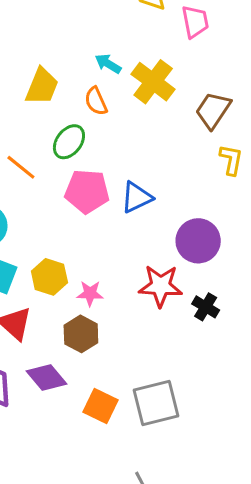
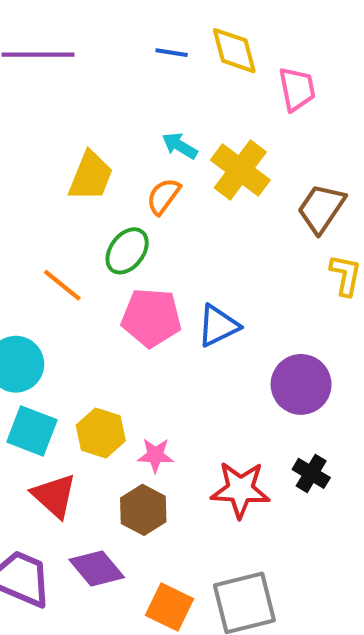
orange semicircle: (96, 101) -> (163, 196), turned 60
red star: (161, 286) -> (240, 490), moved

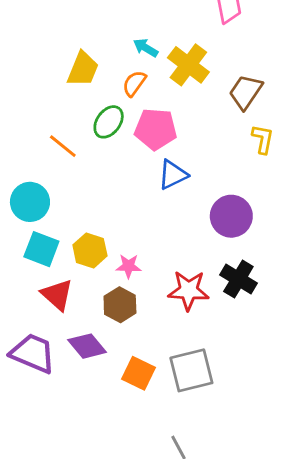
pink pentagon: (151, 318) -> (156, 129), moved
black cross: (311, 473) -> (238, 279), size x1.4

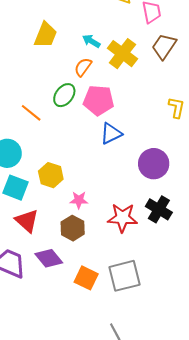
yellow trapezoid: (83, 69) -> (46, 35), moved
brown trapezoid: (246, 92) -> (164, 46), moved
yellow hexagon: (90, 250) -> (51, 175), moved

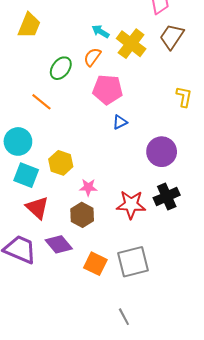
yellow trapezoid: (46, 35) -> (29, 25), moved
green ellipse: (64, 95) -> (61, 68), moved
blue triangle: (111, 134) -> (120, 122), size x0.7
black cross: (159, 209) -> (167, 196), turned 35

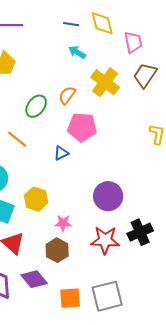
cyan arrow: (100, 31) -> (77, 52), moved
blue triangle: (120, 122) -> (61, 153), moved
purple circle: (162, 152) -> (108, 196), moved
orange square: (95, 264) -> (70, 298), turned -30

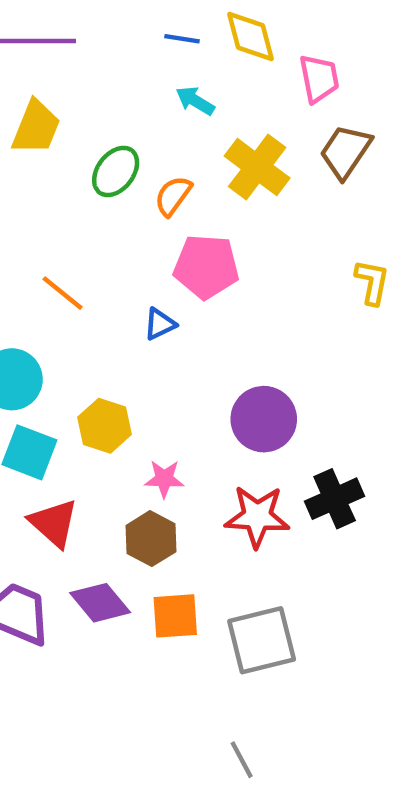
green ellipse: (36, 106) -> (116, 171), moved
orange square: (70, 298) -> (175, 616), moved

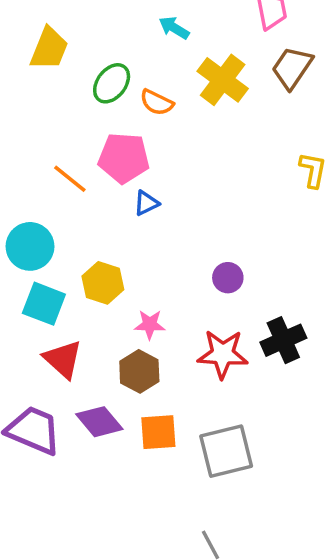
orange semicircle: (173, 196) -> (157, 102), turned -100
pink pentagon: (206, 267) -> (124, 158), moved
purple circle: (264, 419) -> (228, 278), size x0.6

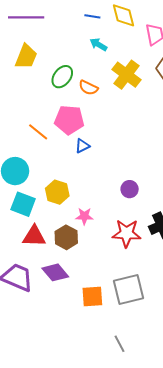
red triangle: (63, 359) -> (34, 236), turned -40
brown hexagon: (139, 371) -> (66, 237), moved
orange square: (158, 432) -> (92, 297), moved

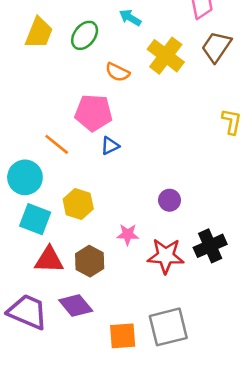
green ellipse: (62, 77) -> (85, 35), moved
orange line: (38, 132) -> (57, 144), moved
pink star: (84, 216) -> (128, 234), moved

